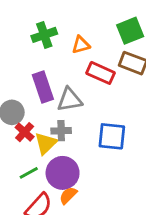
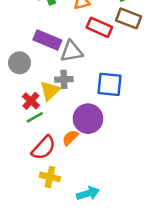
purple rectangle: (43, 87) -> (47, 40), turned -48
red cross: (25, 132) -> (31, 101), moved
purple circle: (63, 173) -> (88, 119), moved

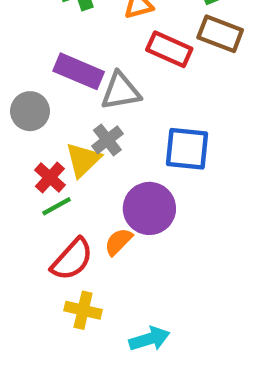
gray cross: (64, 79) -> (107, 140), turned -36

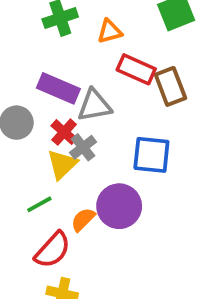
brown rectangle: (220, 34) -> (170, 86), moved, turned 48
red cross: (50, 177) -> (64, 132), moved
orange semicircle: (118, 242) -> (83, 219), moved

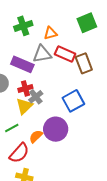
gray triangle: (94, 105) -> (42, 54), moved
red cross: (64, 132) -> (25, 88), turned 32
blue square: (151, 155) -> (73, 101), turned -35

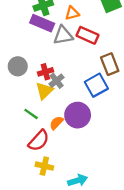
brown rectangle: (84, 63) -> (110, 64), moved
purple rectangle: (22, 64) -> (42, 23), moved
green line: (12, 128) -> (31, 114), turned 64

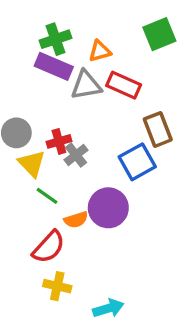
yellow triangle: (44, 91) -> (32, 164), moved, turned -30
green line: (31, 114) -> (47, 196), moved
orange semicircle: (57, 123) -> (76, 220), turned -152

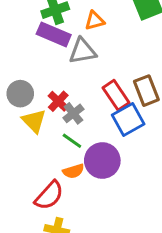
red rectangle: (124, 85) -> (116, 95), moved, turned 32
red cross: (59, 141) -> (58, 101), turned -30
green line: (47, 196) -> (72, 141), moved

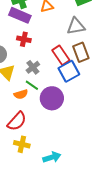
gray triangle: (83, 51) -> (76, 26), moved
red cross: (58, 101) -> (24, 39), moved, turned -32
orange semicircle: (73, 171) -> (21, 94), moved

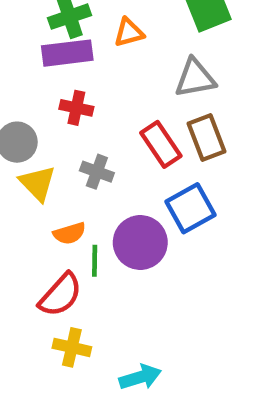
purple rectangle: (20, 15) -> (67, 53), turned -30
gray cross: (33, 67) -> (97, 172), turned -32
blue square: (69, 71) -> (190, 208), moved
green line: (32, 85) -> (95, 261), moved, turned 56

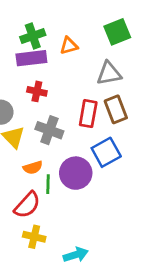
red rectangle: (161, 144) -> (88, 114), turned 44
gray cross: (97, 172) -> (49, 130), size x1.4

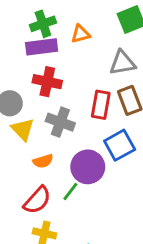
red cross: (37, 91) -> (47, 82), size x1.4
green line: (48, 184) -> (70, 191), moved, turned 36

